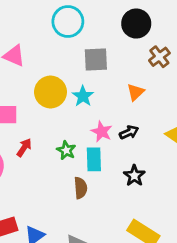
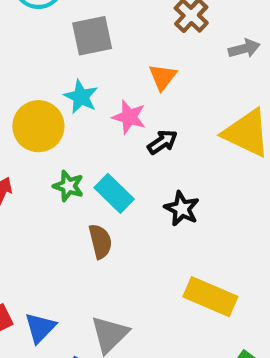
yellow circle: (50, 92) -> (38, 126), moved
pink star: (102, 132) -> (129, 117), moved
cyan rectangle: (94, 159) -> (114, 193), turned -35

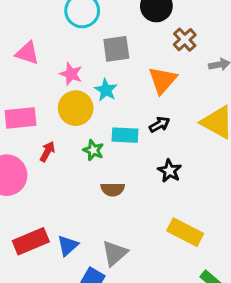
orange triangle: (163, 77) -> (163, 80), size x1.5
pink star: (129, 117) -> (71, 74), moved
cyan rectangle: (114, 193) -> (125, 135), moved, turned -45
brown semicircle: (100, 241) -> (113, 189), turned 100

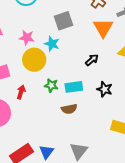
gray square: (116, 49) -> (64, 21), moved
orange triangle: (163, 80) -> (103, 28), moved
cyan rectangle: (125, 135) -> (74, 87), moved

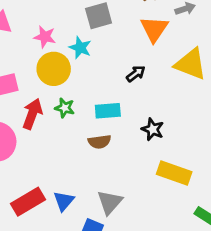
green star: (51, 85) -> (65, 108), moved
black star: (105, 89) -> (153, 129), moved
red arrow: (21, 92) -> (32, 114), size x1.5

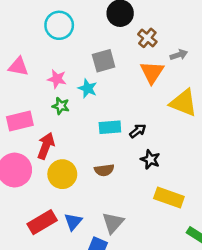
yellow circle: (54, 69) -> (62, 174), moved
black arrow: (136, 74) -> (138, 131), moved
green star: (65, 108) -> (61, 106), moved
cyan rectangle: (108, 111) -> (110, 127), moved

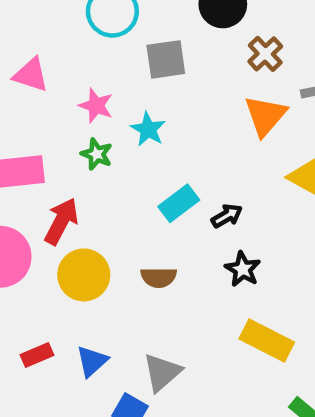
gray square: (104, 61) -> (166, 59), moved
cyan rectangle: (110, 127) -> (179, 203), turned -40
red rectangle: (42, 222) -> (37, 355), size x0.6

